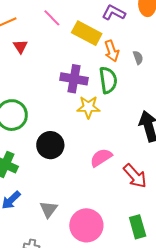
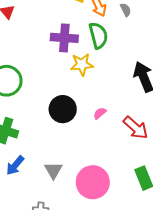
black circle: (50, 145) -> (63, 109), moved
pink semicircle: (101, 158) -> (100, 113), size x0.6

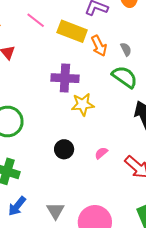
green semicircle: (98, 35) -> (125, 77), moved, turned -40
black circle: (63, 109) -> (64, 149), size x0.7

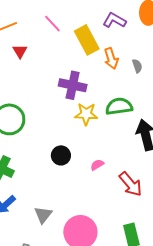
yellow rectangle: (72, 31) -> (87, 40), turned 32
green semicircle: (125, 77) -> (119, 106), moved, turned -52

